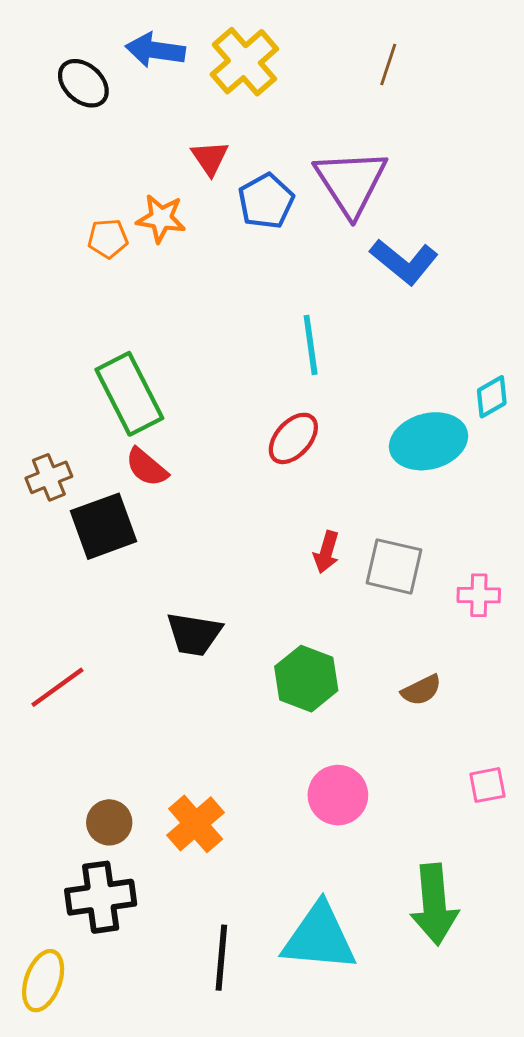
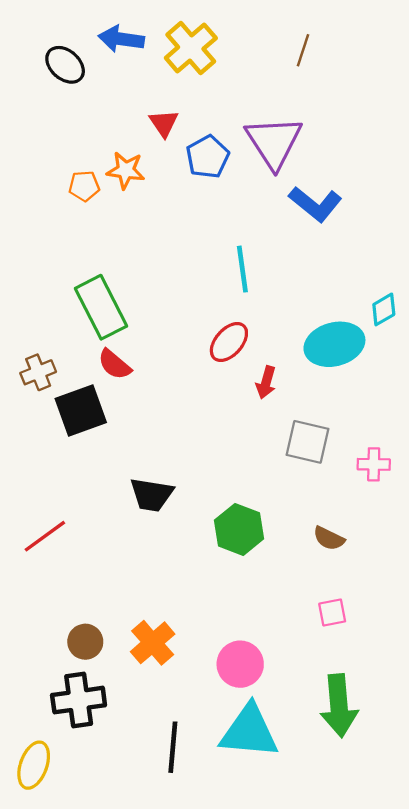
red arrow: (326, 552) -> (266, 382), moved
brown semicircle: (421, 690) -> (329, 538), turned 52
pink square: (487, 785) -> (332, 612), moved
pink circle: (338, 795) -> (240, 664), moved

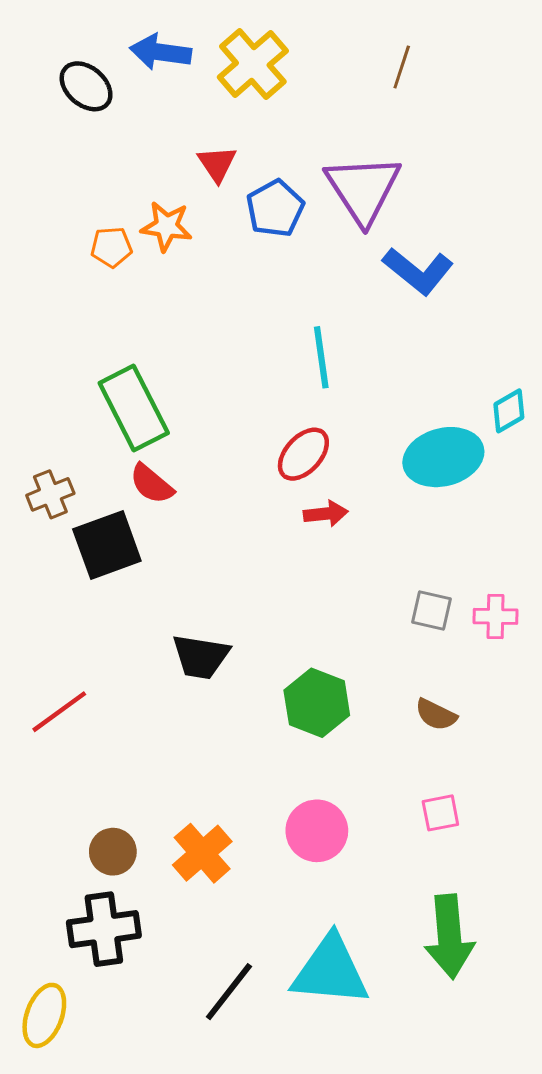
red arrow: (266, 382) -> (326, 514), moved, turned -112
gray square: (308, 442) -> (431, 610), moved, size x0.7
pink circle: (240, 664) -> (317, 831), moved
black line: (173, 747) -> (229, 992), turned 33

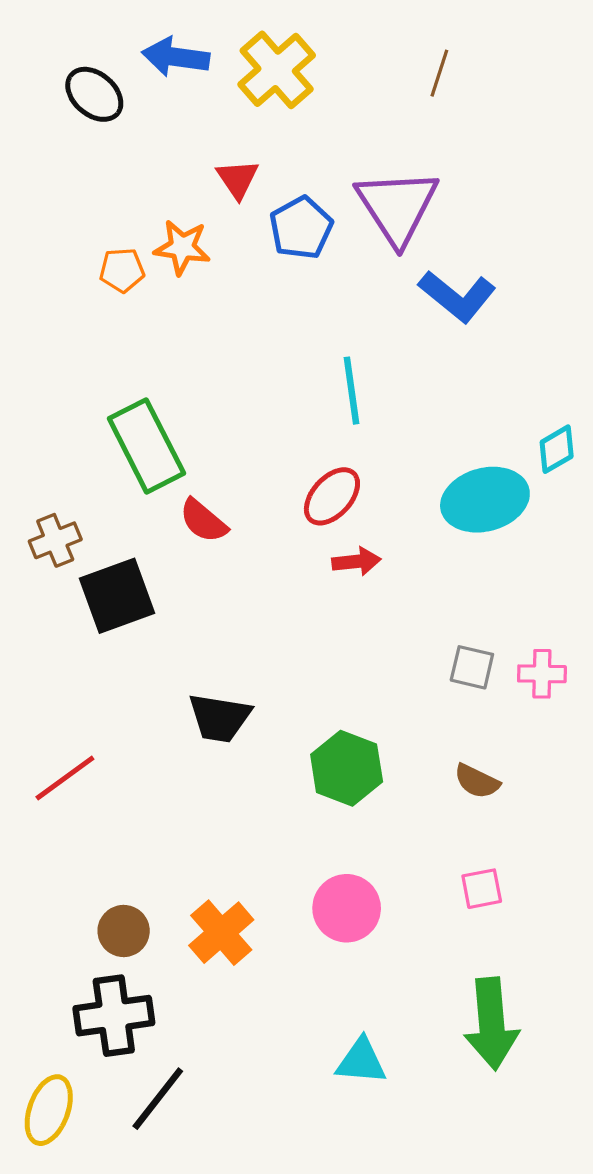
red semicircle: (152, 484) -> (203, 521), moved
cyan triangle: (330, 971) -> (361, 1061), size x0.6
black line: (229, 992) -> (158, 1099), moved

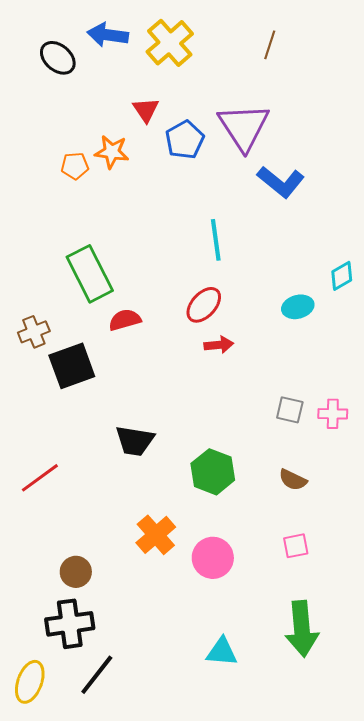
cyan ellipse: (485, 500) -> (298, 307), size x0.6
red semicircle: (203, 521) -> (125, 320), turned 124
orange cross: (221, 933) -> (156, 535), moved

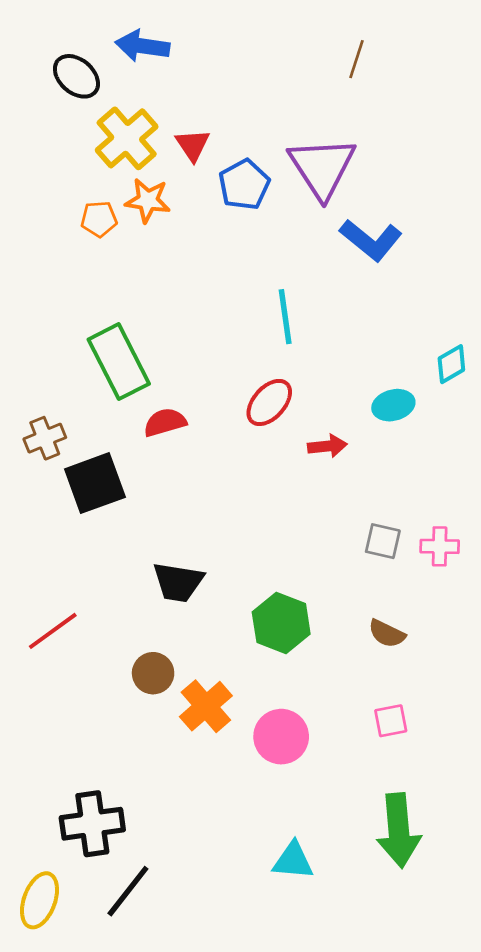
yellow cross: (170, 43) -> (127, 138), moved
red arrow: (219, 345) -> (327, 446), moved
brown circle: (76, 572) -> (153, 673), moved

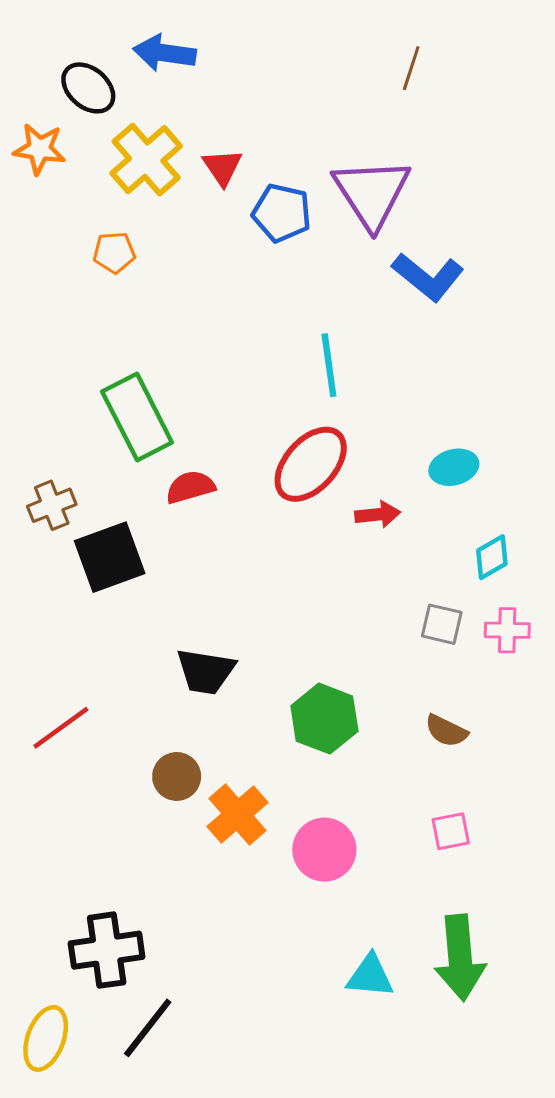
blue pentagon: (244, 185) -> (282, 213), turned -30
orange star: (148, 200) -> (40, 149), moved
cyan diamond: (451, 364) -> (492, 557), moved
red ellipse: (269, 402) -> (311, 464), size x1.4
cyan triangle: (293, 861) -> (370, 976), moved

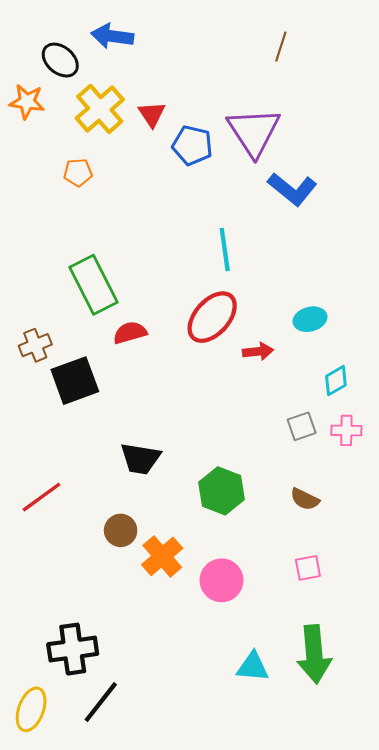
gray square: (442, 624) -> (302, 426), turned -32

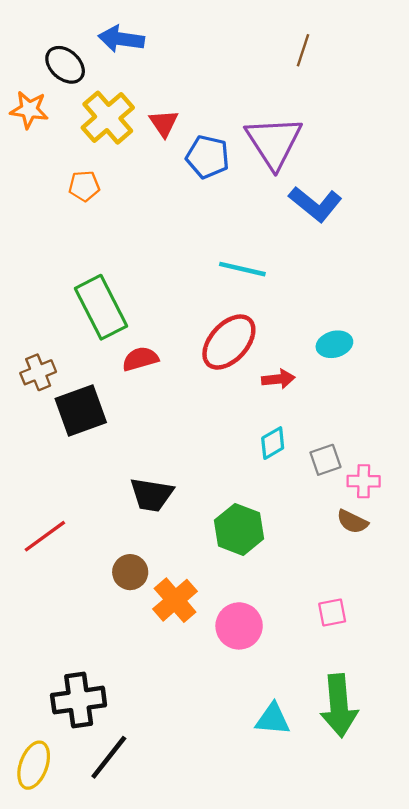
cyan line: (225, 249) -> (242, 269), turned -69
cyan diamond: (336, 381) -> (273, 443), moved
pink cross: (346, 430) -> (364, 481), moved
brown semicircle: (305, 499) -> (352, 522), moved

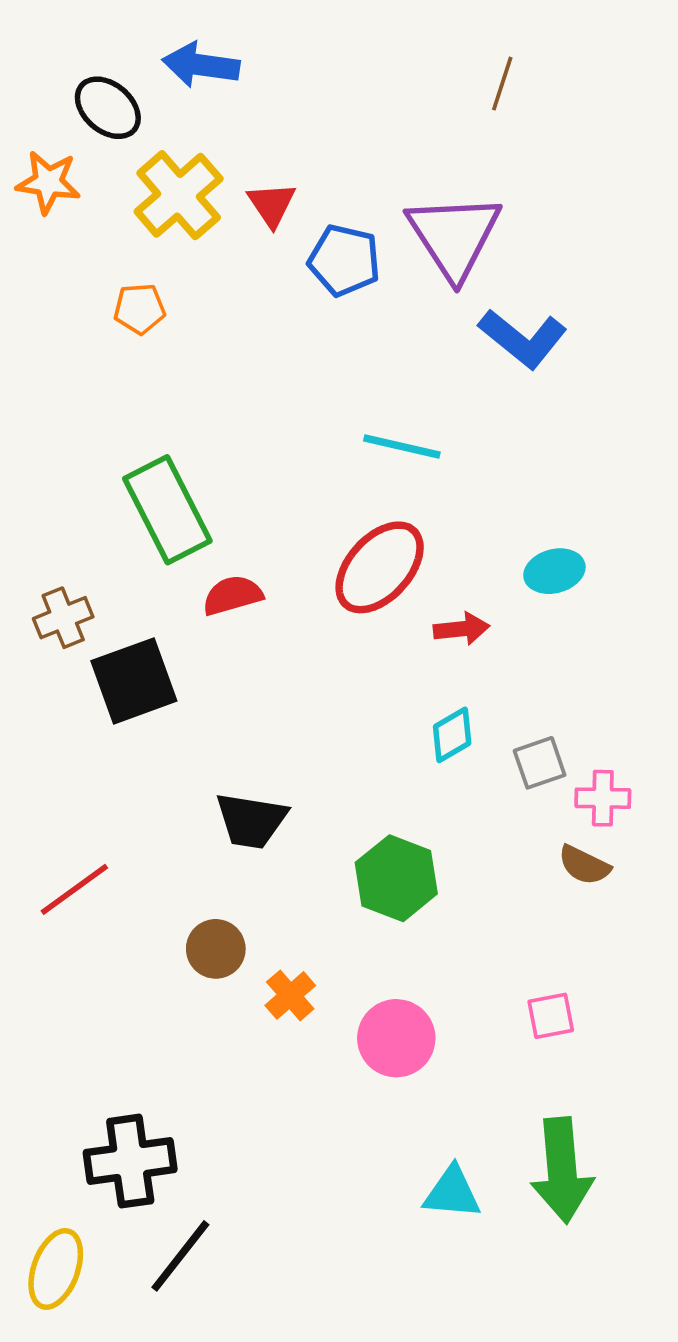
orange cross: (175, 600) -> (290, 995), size x0.7

